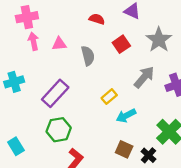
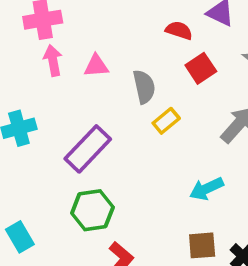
red semicircle: (97, 19) -> (179, 30), moved
yellow rectangle: (109, 97) -> (166, 121), moved
brown square: (124, 149) -> (202, 245), turned -30

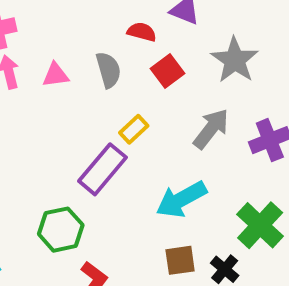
gray semicircle: (144, 87) -> (108, 70), moved
purple rectangle: (88, 149) -> (103, 169), moved
cyan arrow: (207, 189) -> (181, 199), size x1.4

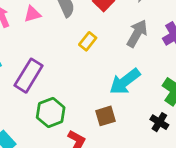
purple rectangle: (103, 169) -> (29, 76), moved
brown square: (180, 260) -> (105, 116), moved

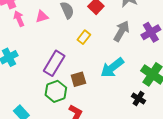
purple rectangle: (29, 76) -> (54, 63), moved
brown square: (105, 116) -> (78, 79), moved

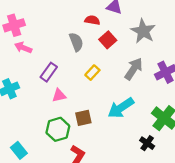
pink triangle: (42, 17) -> (59, 95), moved
pink arrow: (19, 19) -> (23, 48), turned -49
purple rectangle: (54, 63) -> (49, 72), moved, size x0.7

